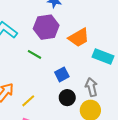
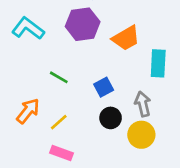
green line: (35, 54) -> (59, 77), moved
cyan rectangle: (103, 57) -> (158, 63), turned 72

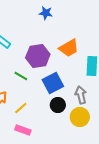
purple hexagon: (83, 24) -> (38, 56), moved
blue square: (104, 87) -> (53, 83), size x1.5

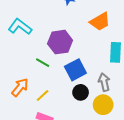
orange trapezoid: (69, 48) -> (100, 22), moved

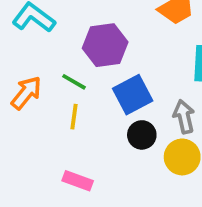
orange arrow: (20, 87) -> (26, 93), moved
yellow line: (43, 95) -> (74, 117), moved, turned -40

